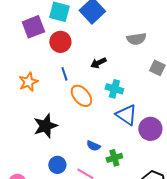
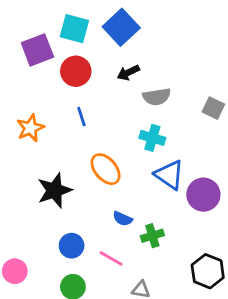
gray semicircle: (136, 39) -> (157, 97), moved
black arrow: (98, 63) -> (128, 73), moved
orange ellipse: (81, 96) -> (106, 169), moved

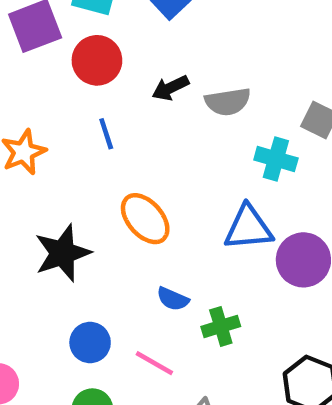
black arrow: (128, 73) -> (170, 88), moved
cyan cross: (152, 138) -> (276, 159), moved
blue triangle: (169, 175) -> (248, 228), turned -40

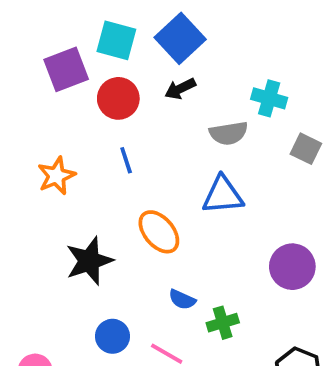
black arrow: (170, 88) -> (180, 89), moved
cyan cross: (276, 159) -> (269, 98), moved
blue triangle: (248, 228) -> (223, 195), moved

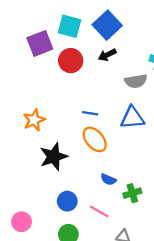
blue line: (126, 160) -> (90, 113), moved, turned -63
orange star: (56, 176) -> (34, 120), moved

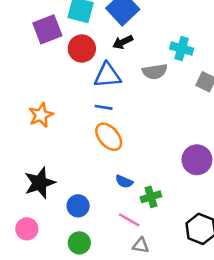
blue triangle: (132, 118) -> (107, 75), moved
black star: (54, 157) -> (40, 183), moved
pink line: (99, 211) -> (129, 220), moved

